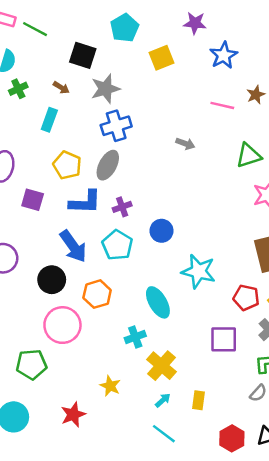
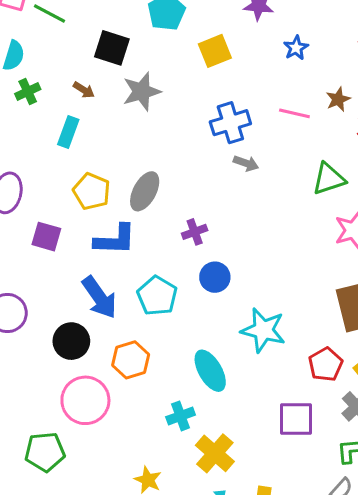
blue star: (224, 55) -> (296, 48), size x0.7
blue cross: (116, 126) -> (230, 123), moved
purple cross: (122, 207) -> (195, 232), moved
red pentagon: (246, 298) -> (326, 364), turned 30

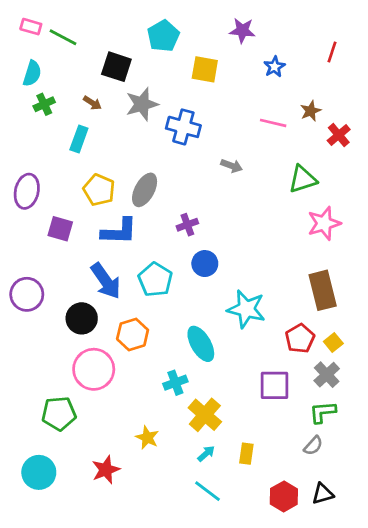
yellow square: (215, 51) -> (205, 69), turned 32
blue cross: (230, 123) -> (183, 127), moved, turned 32

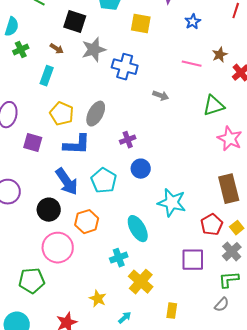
pink star: (324, 223) -> (230, 139), turned -30
cyan arrow: (206, 454) -> (125, 318), moved

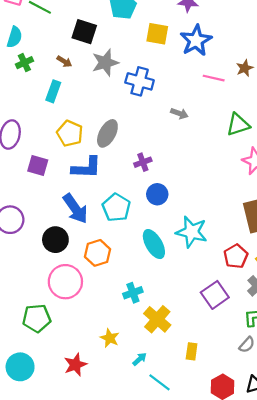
blue star: (193, 22) -> (196, 40), moved, size x1.8
cyan ellipse: (138, 229) -> (154, 244), moved
purple square: (193, 260) -> (215, 295), turned -35

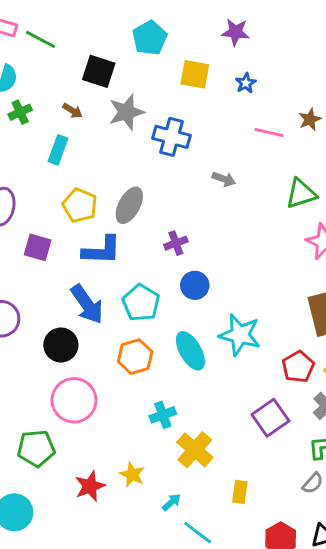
blue star: (196, 40) -> (246, 83), size x0.5
orange hexagon: (97, 253) -> (135, 357), moved
red star: (75, 365) -> (90, 486), moved

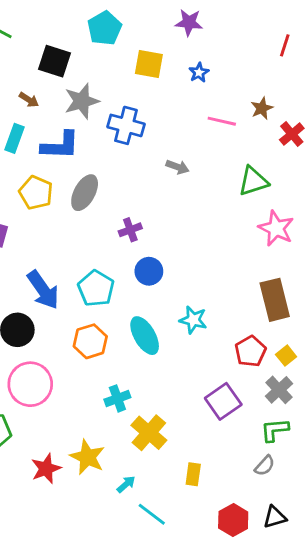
blue L-shape: (102, 250) -> (60, 145), moved
cyan star: (240, 335) -> (193, 320), size x0.7
yellow star: (132, 475) -> (87, 457), size x1.4

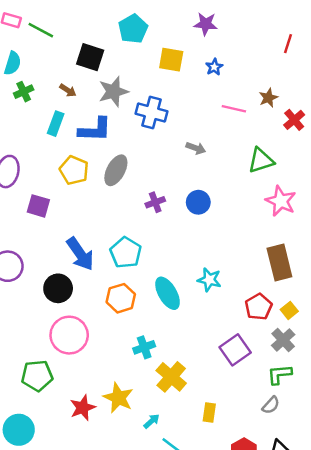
blue circle: (149, 271) -> (198, 202), moved

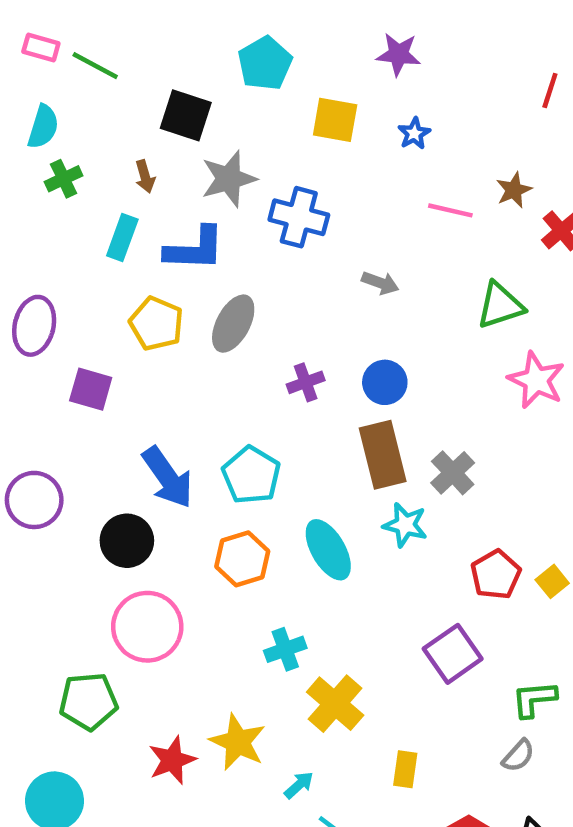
brown arrow: (68, 90) -> (145, 176), turned 42
brown rectangle: (279, 263) -> (383, 455), moved
gray cross: (283, 340) -> (453, 473), moved

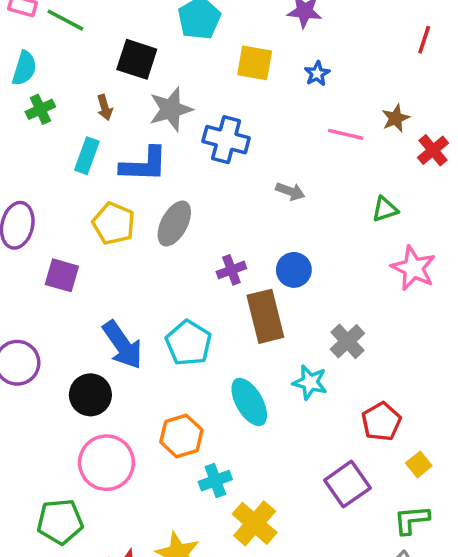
green triangle: (500, 305) -> (385, 209), size x0.7
brown rectangle: (383, 455) -> (265, 316), moved
orange hexagon: (242, 559) -> (181, 436), moved
yellow square: (552, 581) -> (419, 464), moved

